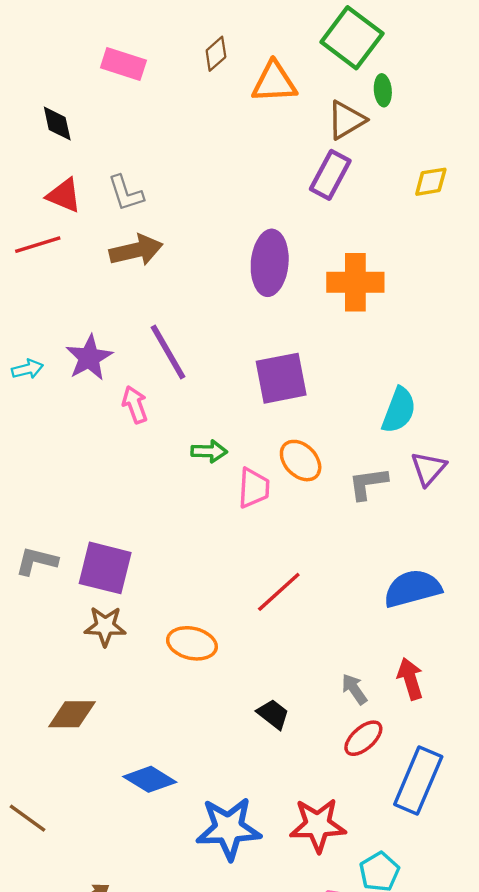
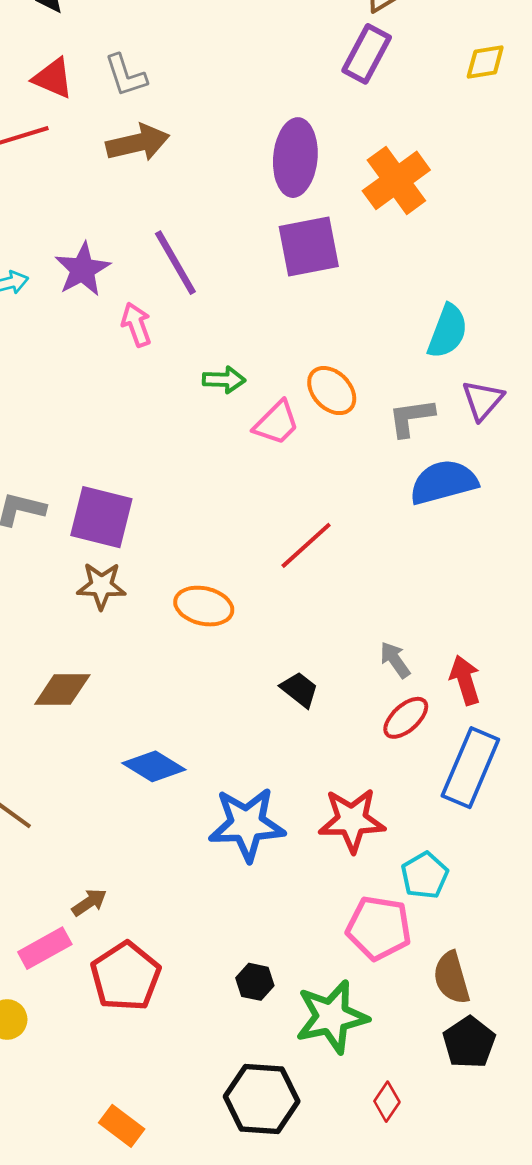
orange cross: (355, 282) -> (396, 180), turned -36
purple square: (281, 378) -> (309, 246), moved
pink trapezoid: (254, 488) -> (276, 423), turned 42
blue semicircle: (413, 588) -> (443, 482), moved
red arrow: (410, 679) -> (465, 680), moved

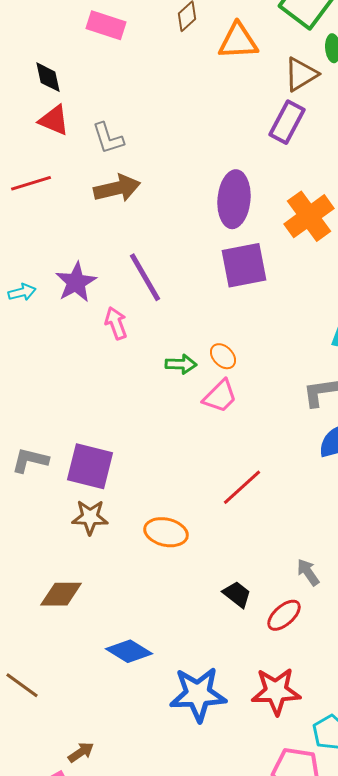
red triangle: (53, 78) -> (54, 120), moved
orange ellipse: (332, 391) -> (223, 356), moved, size x0.7
red ellipse: (406, 718) -> (284, 615), moved

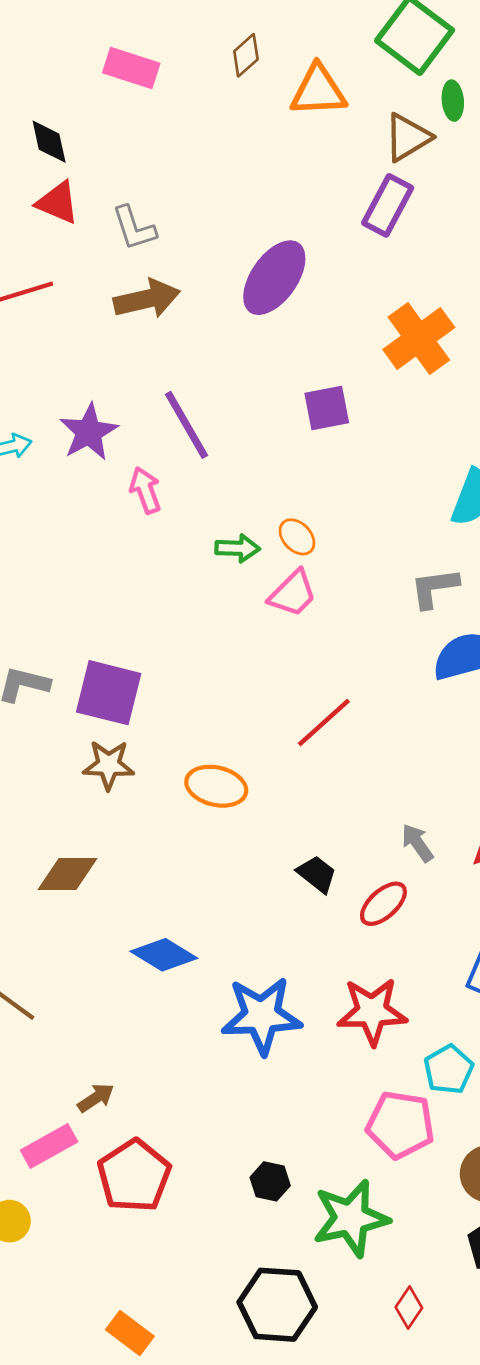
purple ellipse: (234, 199) -> (274, 278), moved, turned 30
purple square: (244, 265) -> (327, 408), size x0.7

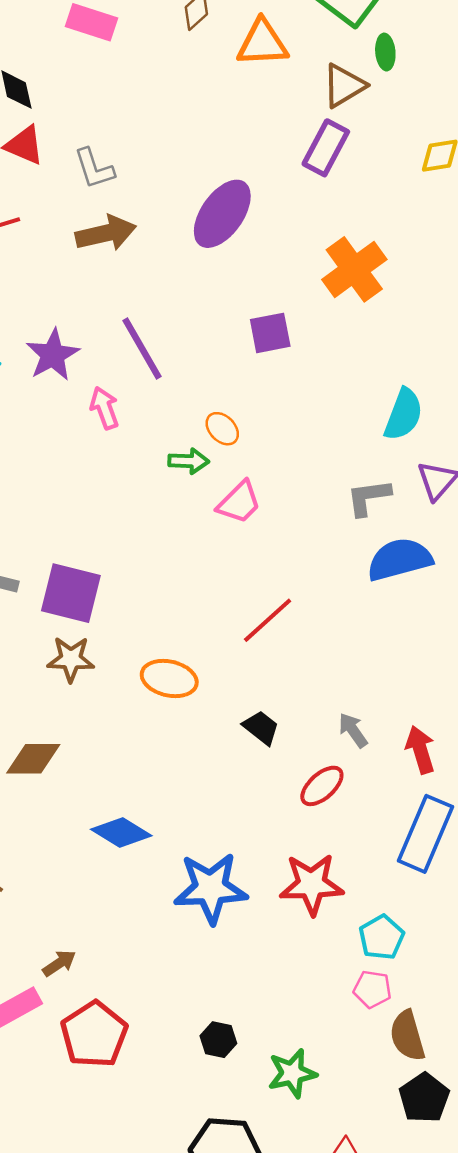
orange ellipse: (297, 537) -> (222, 429), moved
black trapezoid: (317, 874) -> (261, 728), moved
pink pentagon: (400, 1125) -> (372, 989), moved, size x0.6
green star: (351, 1218) -> (292, 1073), size x0.7

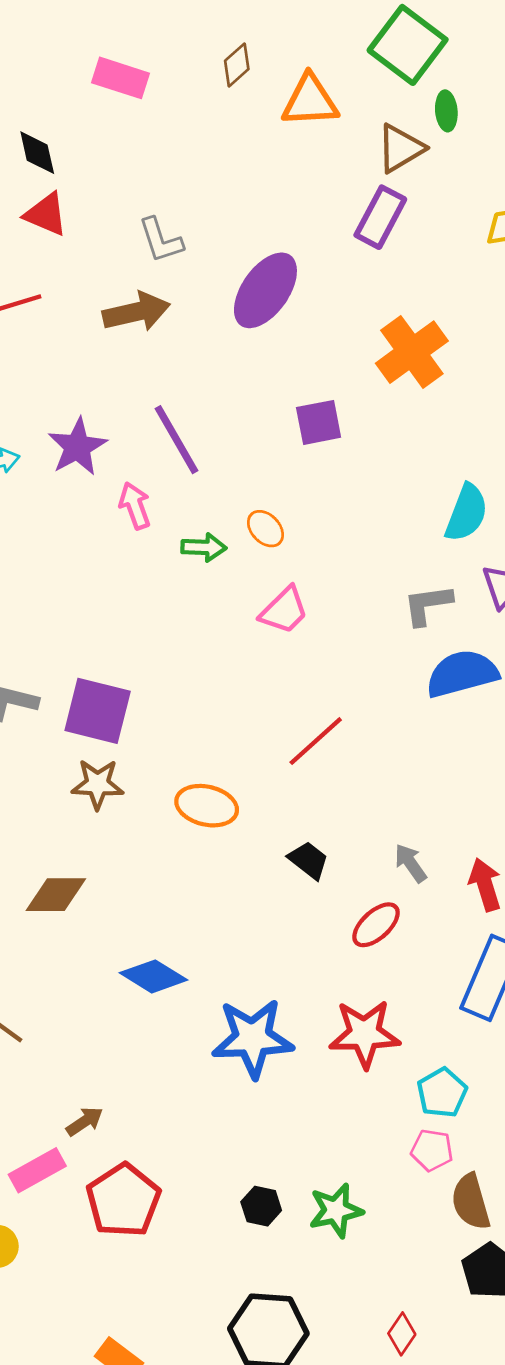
gray L-shape: (94, 169) -> (161, 240), moved
green arrow: (189, 461) -> (204, 547), moved
green star: (292, 1073) -> (336, 1210), moved

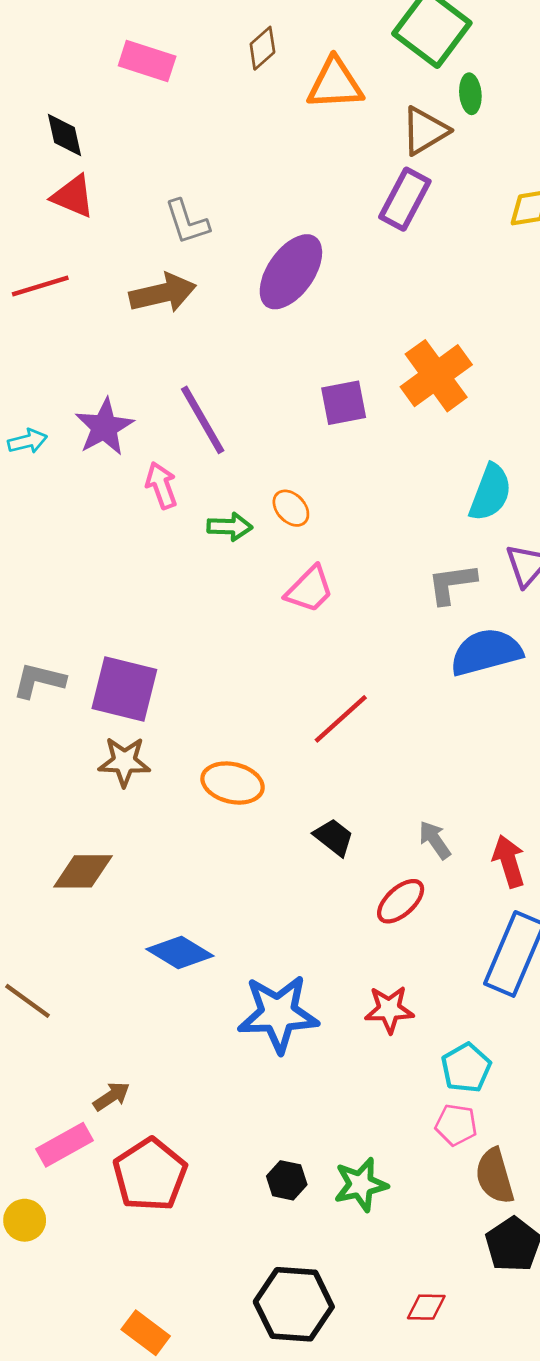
orange cross: (412, 352) -> (436, 376), moved
red star: (365, 1034) -> (389, 1009), size x0.7
red diamond: (402, 1334) -> (426, 1307), turned 57

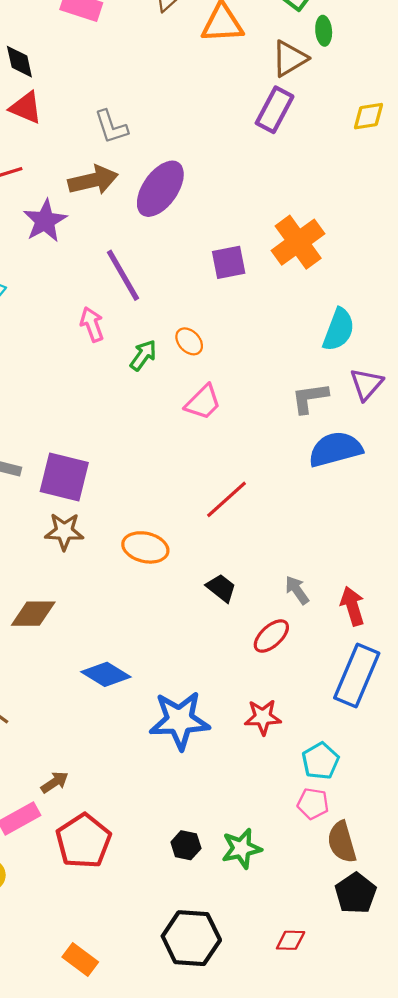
purple ellipse: (291, 272) -> (160, 189), moved
purple star: (104, 427) -> (45, 221), moved
green arrow: (230, 527) -> (143, 355), turned -56

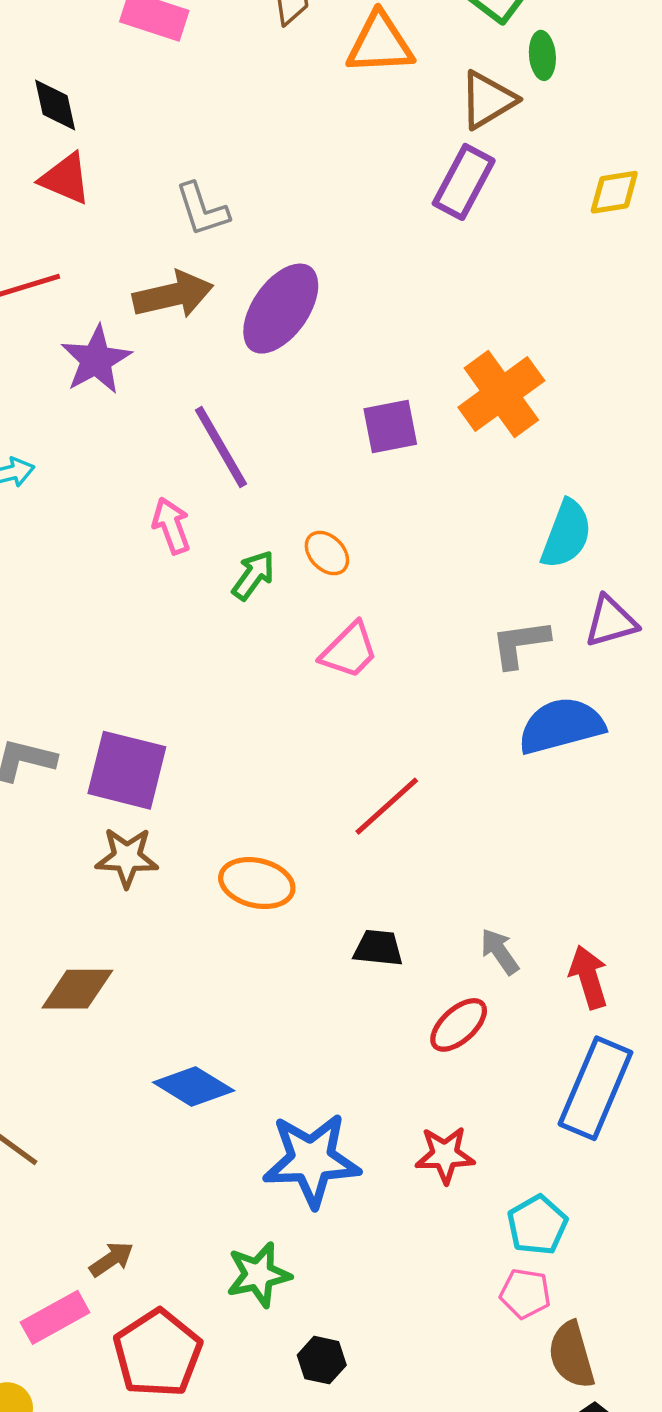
purple triangle: (366, 384) -> (611, 621), turned 33
black trapezoid: (221, 588) -> (378, 948), turned -32
green star: (241, 848) -> (259, 1275), moved

